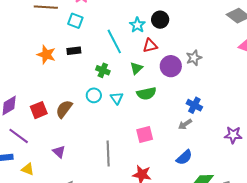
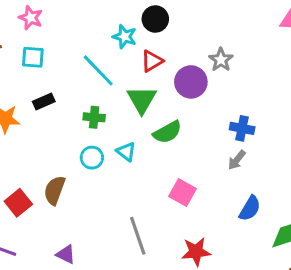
green triangle: (136, 68) -> (142, 100), size x1.5
pink square: (145, 135) -> (183, 193), turned -30

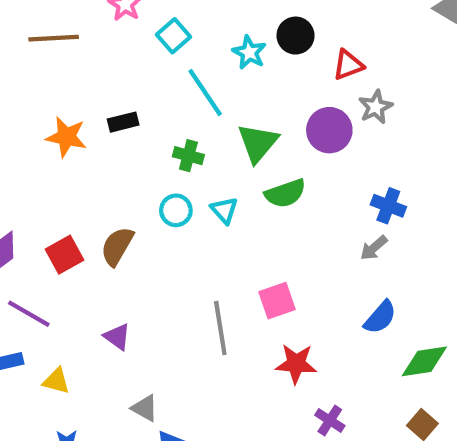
cyan square: (33, 57) -> (174, 36), moved, turned 35
red triangle: (152, 61) -> (348, 65), moved
pink square: (183, 193) -> (277, 301), moved, turned 32

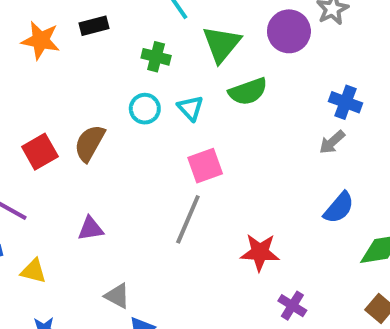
pink square: (277, 301) -> (205, 166), moved
gray line: (220, 328) -> (188, 219), turned 33
purple triangle: (117, 337) -> (91, 229), turned -44

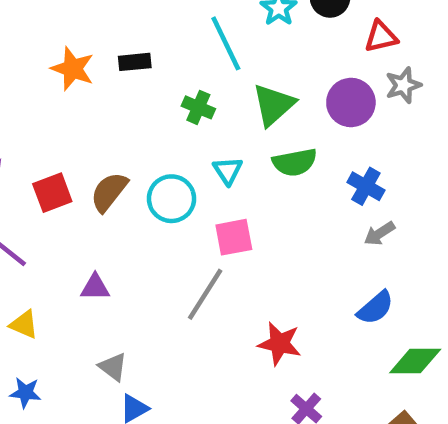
blue cross: (346, 102) -> (366, 186), moved
cyan circle: (145, 109) -> (171, 199), moved, size x1.4

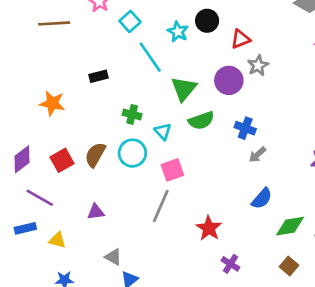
orange star: (73, 69) -> (52, 103), moved
green cross: (198, 107) -> (132, 114), moved
red star: (280, 344) -> (209, 228), turned 30

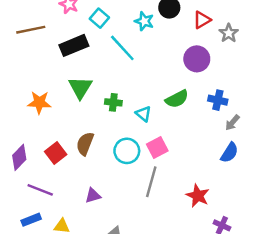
gray star: (258, 66) -> (229, 33), moved
black rectangle: (98, 76) -> (74, 45), moved, size x1.6
green triangle: (184, 89) -> (80, 88), moved
cyan circle: (132, 153) -> (127, 151), moved
blue semicircle: (262, 198) -> (229, 153), moved

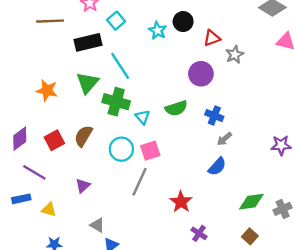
cyan line: (122, 48) -> (120, 66), moved
green cross: (113, 102) -> (116, 102), size x1.6
purple triangle: (93, 195) -> (83, 186), turned -35

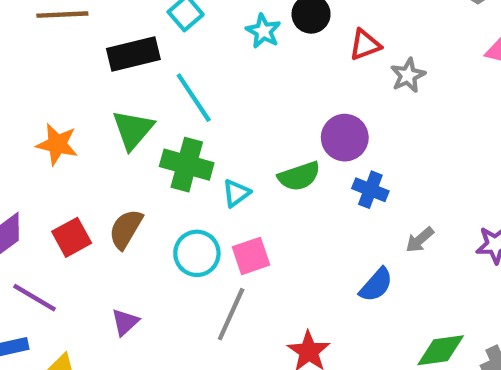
purple circle: (201, 74) -> (345, 138), moved
cyan triangle: (143, 117) -> (236, 193), turned 35
gray arrow: (224, 139) -> (420, 240), moved

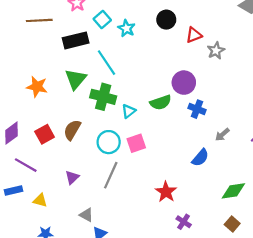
cyan star: (263, 31) -> (126, 28), moved
gray line: (231, 314) -> (111, 175), moved

